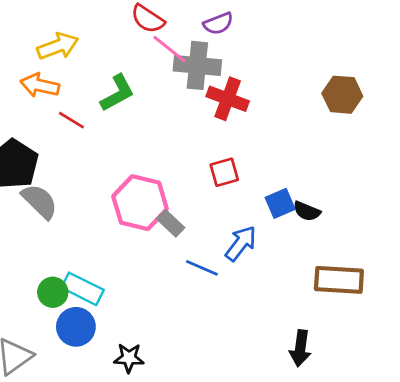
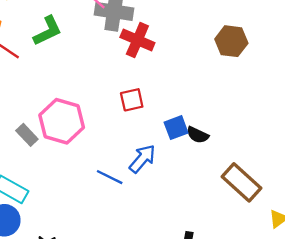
gray rectangle: (171, 223) -> (27, 135), moved
brown rectangle: (339, 280) -> (242, 182), moved, turned 36

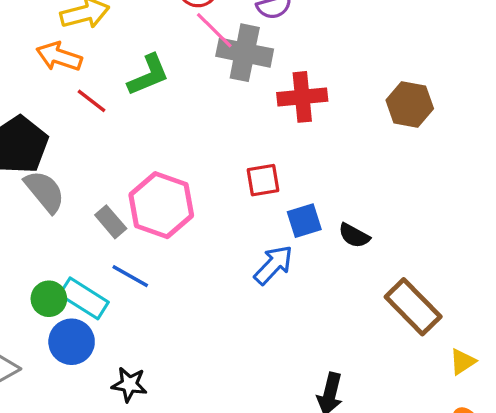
red cross: (137, 40) -> (302, 97), moved, turned -32
blue square: (176, 128) -> (304, 221), moved
blue line: (110, 177) -> (130, 276), moved

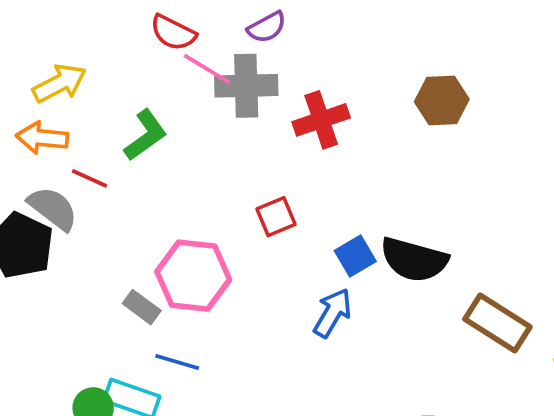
red square: (263, 180) -> (276, 217), moved
gray semicircle: (45, 191) -> (53, 208), moved
black semicircle: (354, 236) -> (414, 260), size x1.8

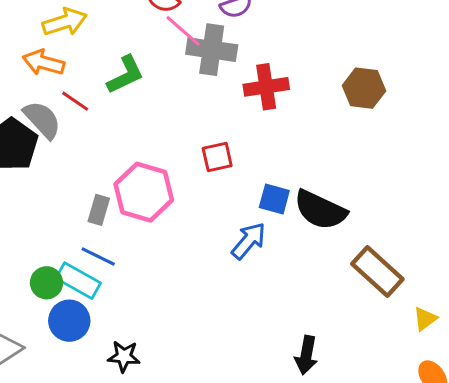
blue square: (355, 256) -> (274, 199), turned 36
gray rectangle: (142, 307) -> (99, 210), turned 60
blue line: (177, 362) -> (98, 257), moved

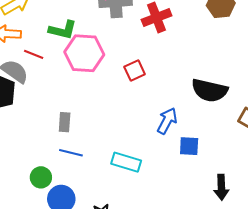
green L-shape: (125, 75) -> (63, 30), turned 52
pink hexagon: (144, 192) -> (84, 53), moved
blue square: (274, 199) -> (189, 146), moved
cyan rectangle: (78, 281) -> (126, 162), moved

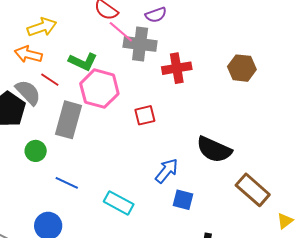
gray rectangle: (65, 122) -> (68, 120), moved, size x1.8
green circle: (41, 177) -> (36, 151), moved

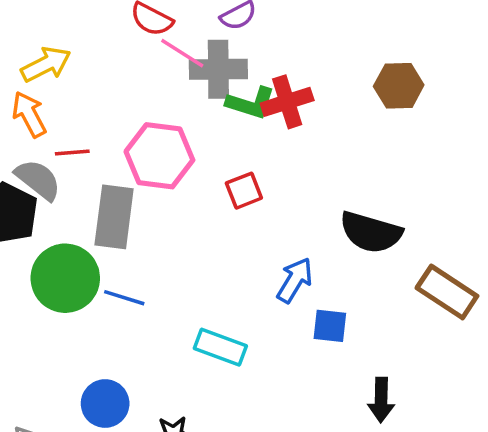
orange arrow: (28, 54) -> (29, 114), turned 56
green L-shape: (83, 62) -> (251, 103), moved
red line: (50, 80) -> (72, 153), turned -30
green circle: (36, 151) -> (65, 278), size x1.8
blue line: (67, 183) -> (124, 298), moved

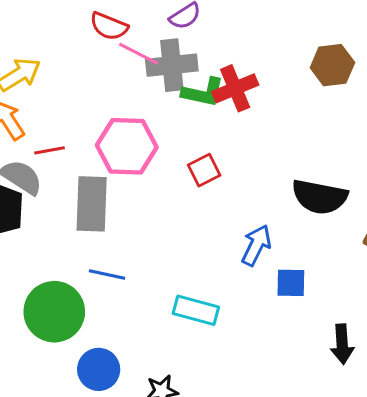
green circle: (65, 278) -> (54, 312), moved

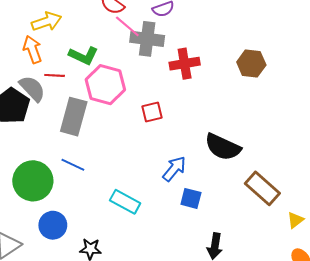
green L-shape: (203, 92) -> (83, 56), moved

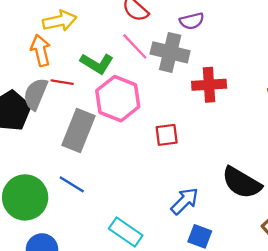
pink line: (127, 26) -> (135, 46), moved
gray semicircle: (32, 88) -> (36, 94), turned -120

